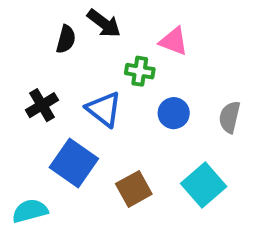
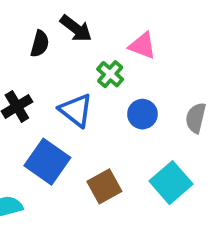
green cross: (140, 71) -> (110, 74), turned 32

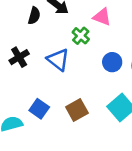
blue circle: (142, 114) -> (112, 62), moved
blue square: (47, 162) -> (39, 109), moved, size x0.7

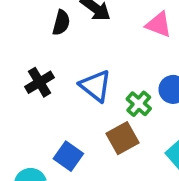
green cross: (81, 36) -> (139, 104), moved
brown square: (77, 110) -> (123, 138), moved

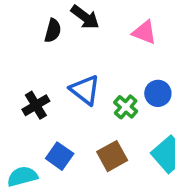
black cross: (40, 82) -> (36, 105), moved
brown square: (123, 138) -> (112, 156), moved

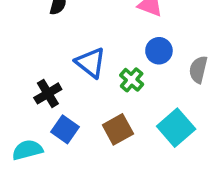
blue circle: (158, 93) -> (159, 51), moved
black cross: (36, 105) -> (48, 93), moved

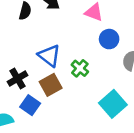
blue circle: (159, 51) -> (109, 39), moved
brown square: (118, 129) -> (51, 85), moved

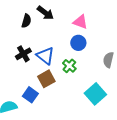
blue circle: (109, 39) -> (78, 43), moved
black cross: (18, 78) -> (23, 54), moved

